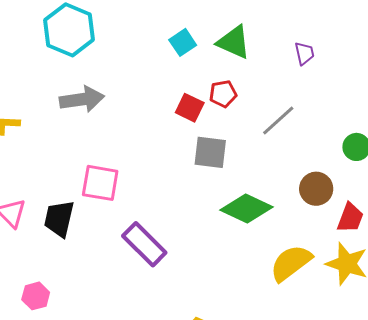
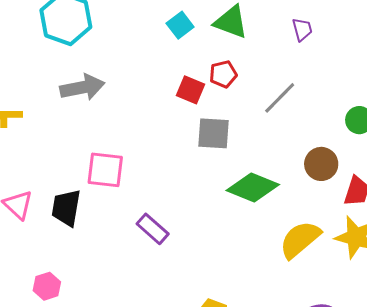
purple rectangle: (144, 244) -> (153, 229), size x0.7

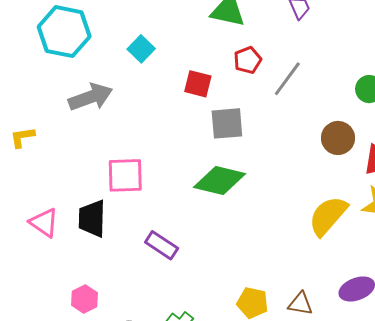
cyan square: (180, 25) -> (141, 49), moved
red pentagon: (223, 74) -> (248, 60), moved
green diamond: (253, 188) -> (219, 181), moved
purple rectangle: (153, 229) -> (162, 245), moved

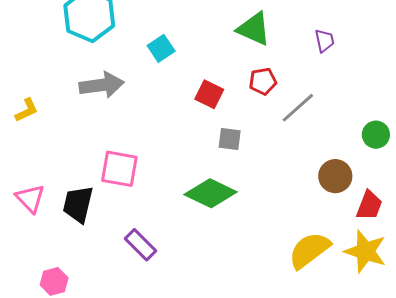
gray square: (227, 123) -> (230, 139), size x0.7
yellow L-shape: (22, 137) -> (27, 110), turned 152

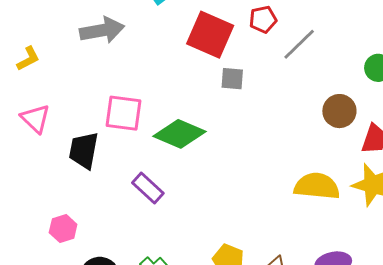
red square: (209, 94) -> (210, 35), size x1.6
green diamond: (211, 193) -> (180, 134), moved
pink triangle: (30, 198) -> (35, 119), moved
yellow semicircle: (309, 250) -> (317, 186), turned 45

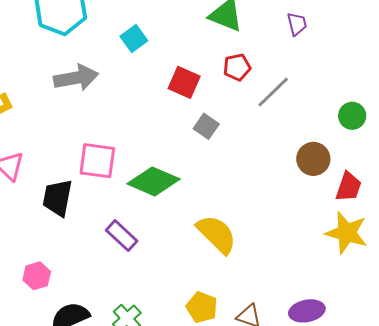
red square: (210, 35) -> (184, 82), size x0.7
gray square: (232, 79) -> (206, 126), turned 30
yellow semicircle: (317, 186) -> (217, 234), moved, turned 39

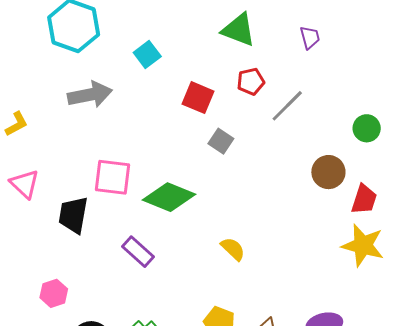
yellow semicircle: (217, 234) -> (233, 249), size x0.6

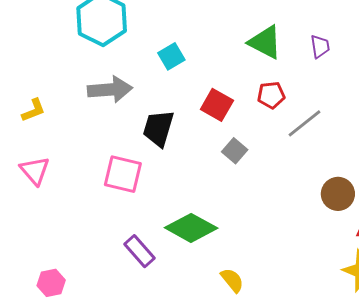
purple trapezoid: (310, 37) -> (320, 46), moved
green diamond: (169, 197) -> (191, 228), moved
black trapezoid: (73, 215) -> (158, 128), moved
yellow semicircle: (233, 249) -> (232, 280), moved

